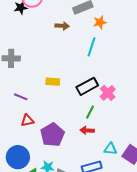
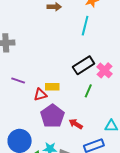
yellow rectangle: (53, 82) -> (52, 87), moved
red triangle: (27, 120) -> (40, 95), moved
red arrow: (87, 130) -> (76, 124), moved, turned 32

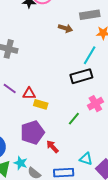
black rectangle: (84, 65) -> (81, 76), moved
red triangle: (40, 95) -> (29, 94), moved

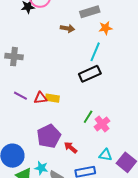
yellow rectangle: (41, 104) -> (52, 98), moved
pink cross: (95, 104) -> (102, 124), moved

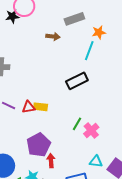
orange star: (105, 28) -> (99, 32), moved
cyan line: (95, 52) -> (89, 51), moved
red arrow: (71, 147) -> (51, 161), moved, turned 48

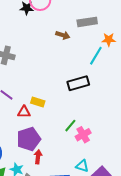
red triangle: (29, 107) -> (24, 112), moved

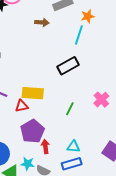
yellow rectangle: (38, 102) -> (33, 93), size x1.5
pink cross: (83, 135) -> (101, 100), moved
cyan triangle: (82, 166) -> (73, 147), moved

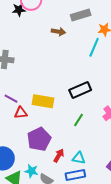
black rectangle: (68, 66) -> (80, 90), moved
red triangle: (22, 106) -> (21, 113), moved
red arrow: (45, 146) -> (59, 156), moved, turned 32

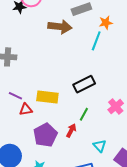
brown arrow: (58, 32) -> (60, 27), size x1.6
red arrow: (59, 156) -> (71, 130), moved
cyan triangle: (79, 158) -> (100, 146), moved, turned 40

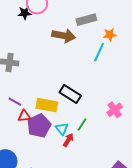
black rectangle: (84, 84) -> (70, 94), moved, turned 55
pink cross: (116, 106) -> (115, 110), moved
purple pentagon: (45, 135) -> (39, 126), moved
cyan triangle: (100, 146) -> (62, 129), moved

